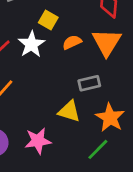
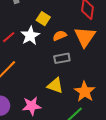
gray rectangle: (89, 83) -> (62, 58), moved

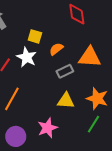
orange triangle: (85, 37) -> (90, 57), moved, turned -45

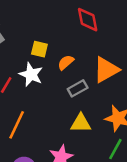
orange triangle: (90, 57) -> (106, 70), turned -30

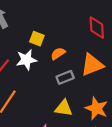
red diamond: (88, 20) -> (97, 28), moved
white star: (31, 75) -> (26, 60), turned 30

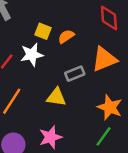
orange semicircle: (58, 54) -> (66, 36), moved
yellow triangle: (64, 108) -> (56, 97), moved

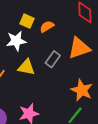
gray rectangle: (75, 74) -> (53, 59), turned -35
yellow triangle: (56, 97) -> (26, 67), moved

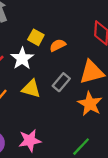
white star: (16, 41) -> (22, 58), turned -30
orange star: (82, 90) -> (90, 104), moved

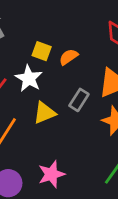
yellow triangle: (31, 89) -> (44, 113), turned -30

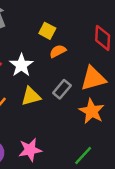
yellow square: (42, 51) -> (47, 31), moved

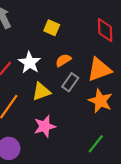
orange semicircle: (58, 51) -> (63, 60), moved
pink star: (30, 150) -> (45, 126), moved

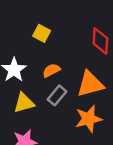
orange star: (100, 101) -> (89, 119), turned 30

